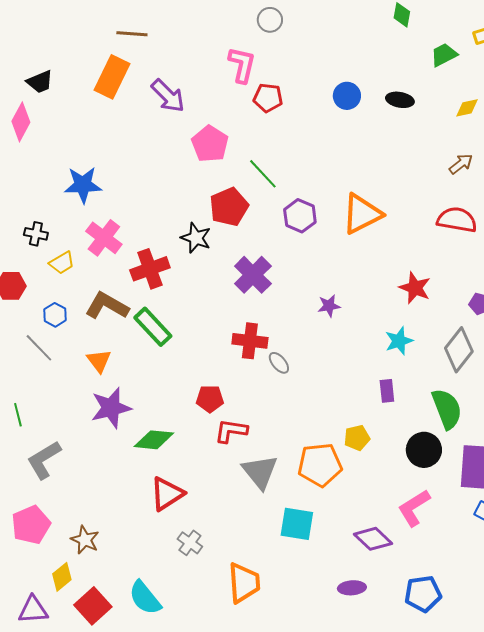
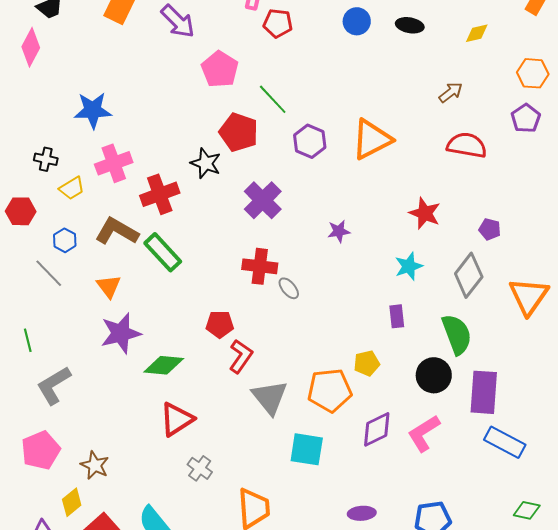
brown arrow: (461, 164) -> (451, 92), moved
red pentagon: (229, 207) -> (239, 132), turned -30
pink cross: (104, 238) -> (114, 163), turned 33
red L-shape: (231, 431) -> (241, 356), turned 116
purple diamond: (373, 539) -> (377, 429), moved, turned -69

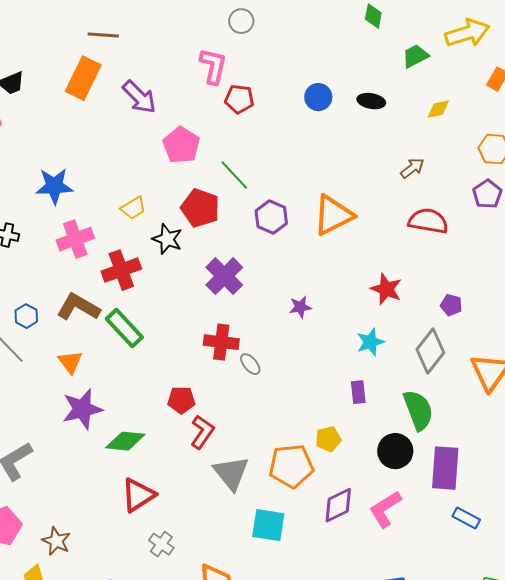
yellow trapezoid: (72, 188) -> (133, 208), moved
blue rectangle: (505, 442) -> (466, 518), size x0.7

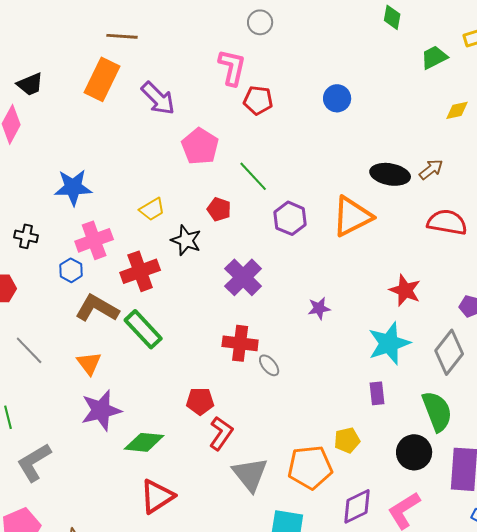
black ellipse: (371, 101) -> (390, 174), moved, size x1.4
red pentagon: (200, 208) -> (219, 209), size x0.6
blue hexagon: (26, 316) -> (71, 270), moved
cyan star: (370, 342) -> (389, 343), size x1.5

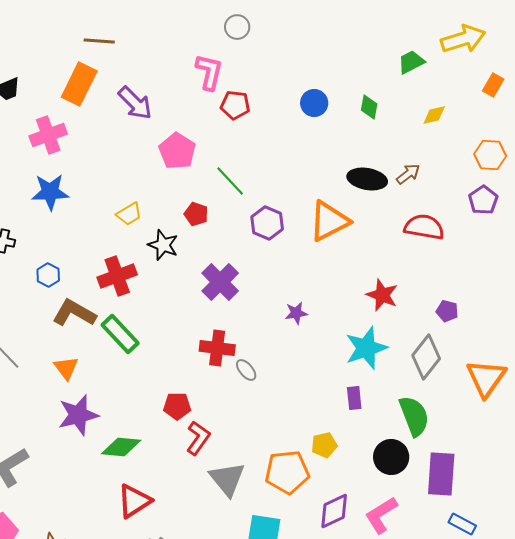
green diamond: (392, 17) -> (369, 107), moved
pink cross: (94, 240) -> (48, 135), moved

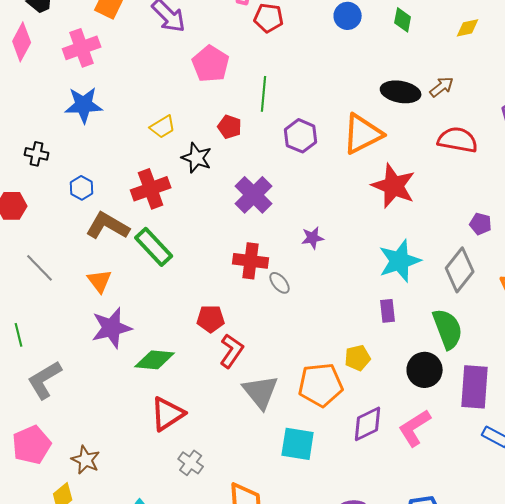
green line: (230, 181) -> (264, 94), turned 48
red star: (382, 295) -> (394, 186), moved, size x1.4
purple star: (296, 313) -> (313, 238), moved

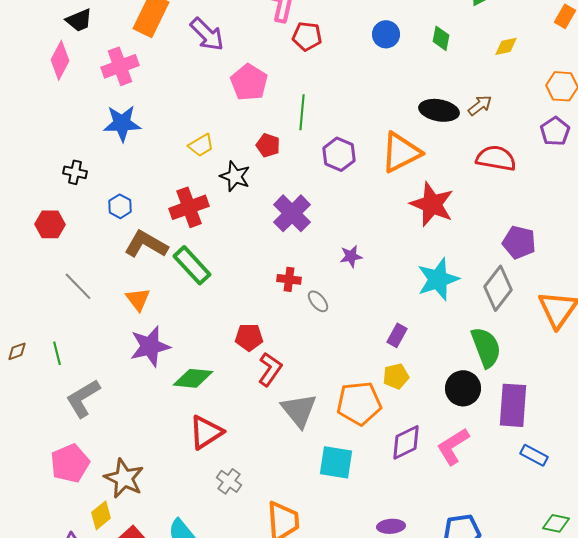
purple pentagon: (481, 224) -> (519, 242), size x1.5
red cross: (251, 261) -> (289, 279), size x0.7
purple rectangle: (388, 311) -> (397, 335), moved, turned 35
brown star: (86, 460) -> (124, 478), size x1.4

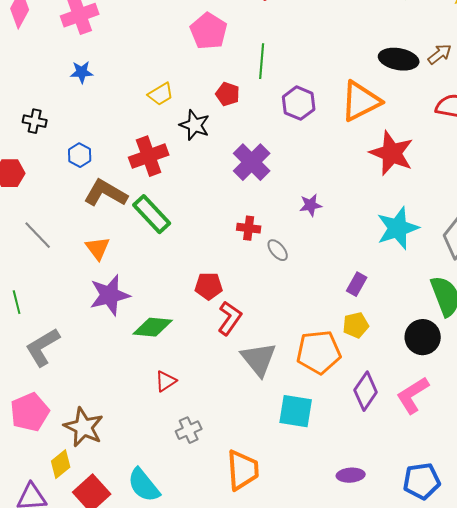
blue star: (122, 123) -> (82, 72), size x0.6
red triangle: (206, 432) -> (166, 381), size x0.6
purple diamond: (406, 442) -> (366, 391), turned -30
gray cross: (229, 481) -> (189, 430), turned 30

